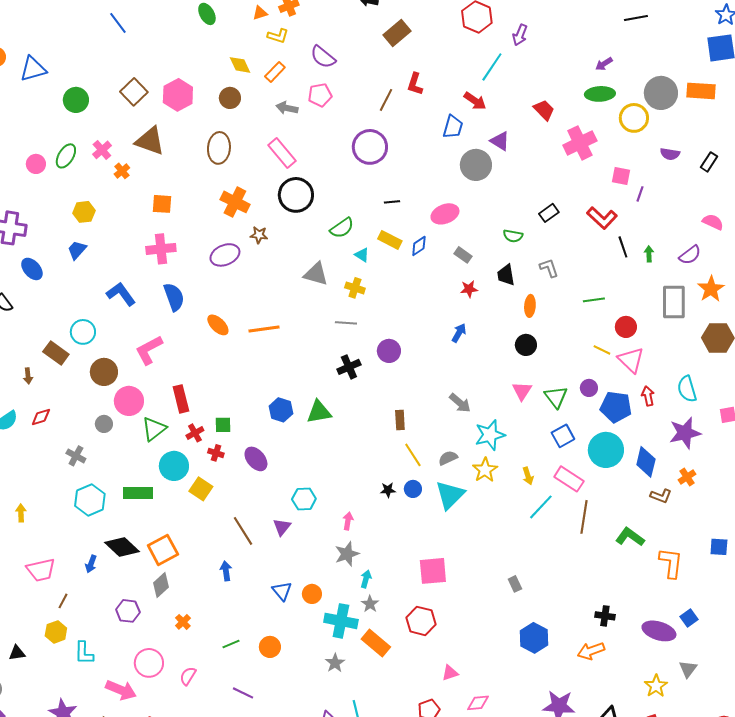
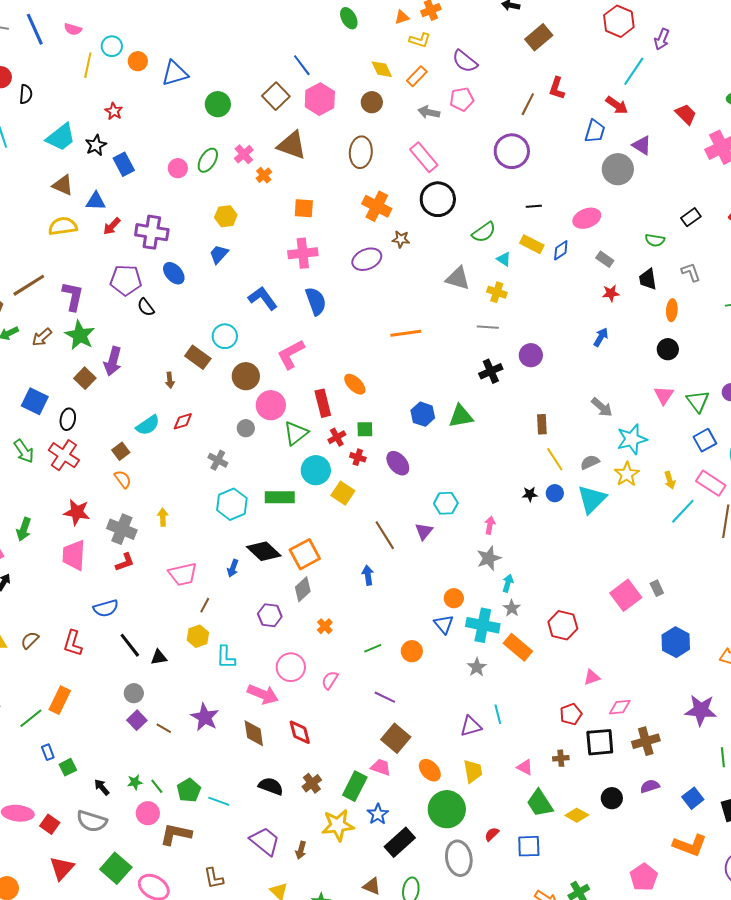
blue line: (118, 23) -> (302, 65), moved
orange ellipse: (218, 325) -> (355, 384), moved
pink square: (433, 571) -> (626, 595), moved, turned -32
blue triangle: (282, 591) -> (444, 624), moved

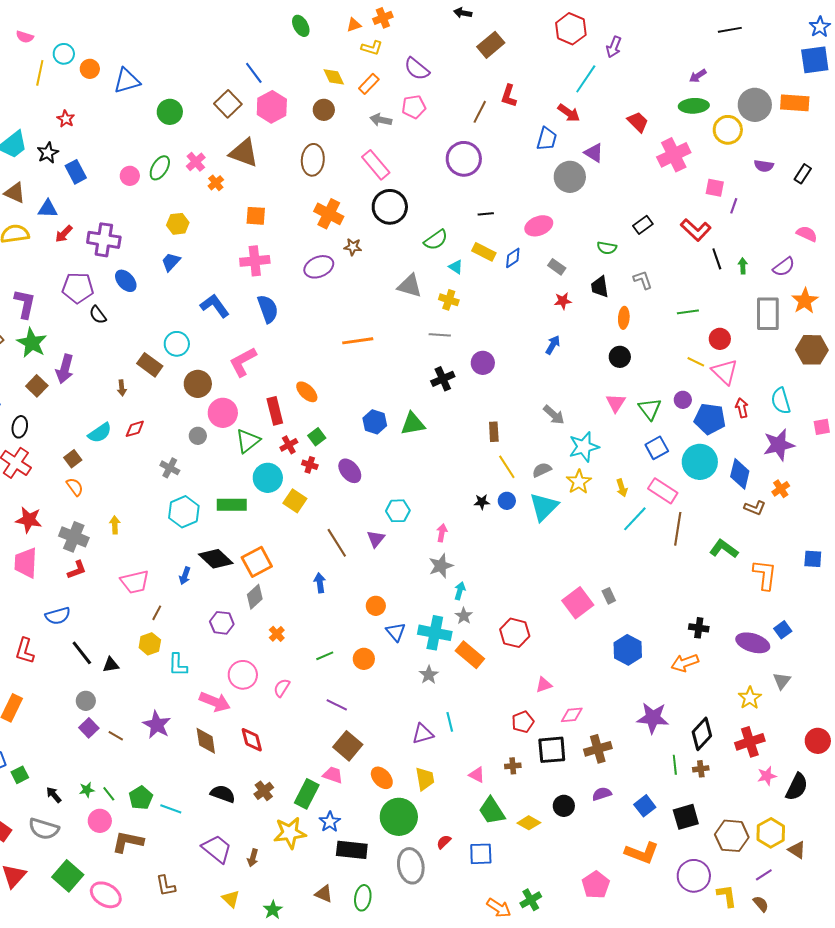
green square: (365, 429) -> (317, 437), turned -36
orange circle: (454, 598) -> (376, 606), moved
black rectangle: (400, 842) -> (352, 850), turned 48

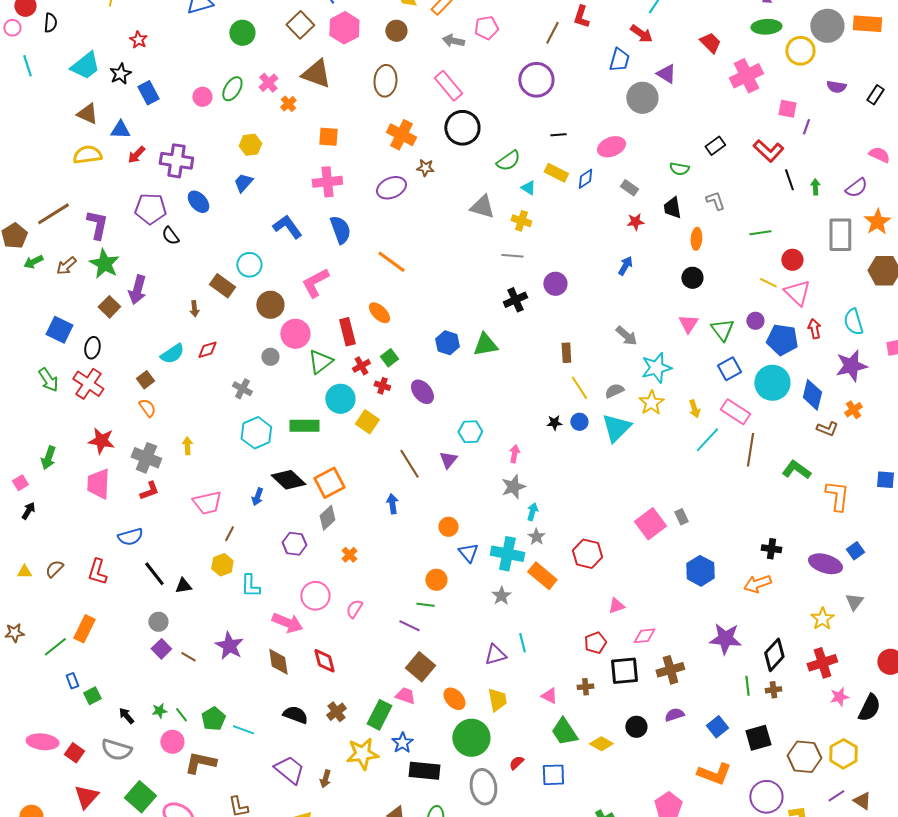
orange line: (358, 341) -> (391, 262), moved, turned 44
green line: (325, 656) -> (425, 605), moved, turned 30
brown triangle: (797, 850) -> (862, 801), moved

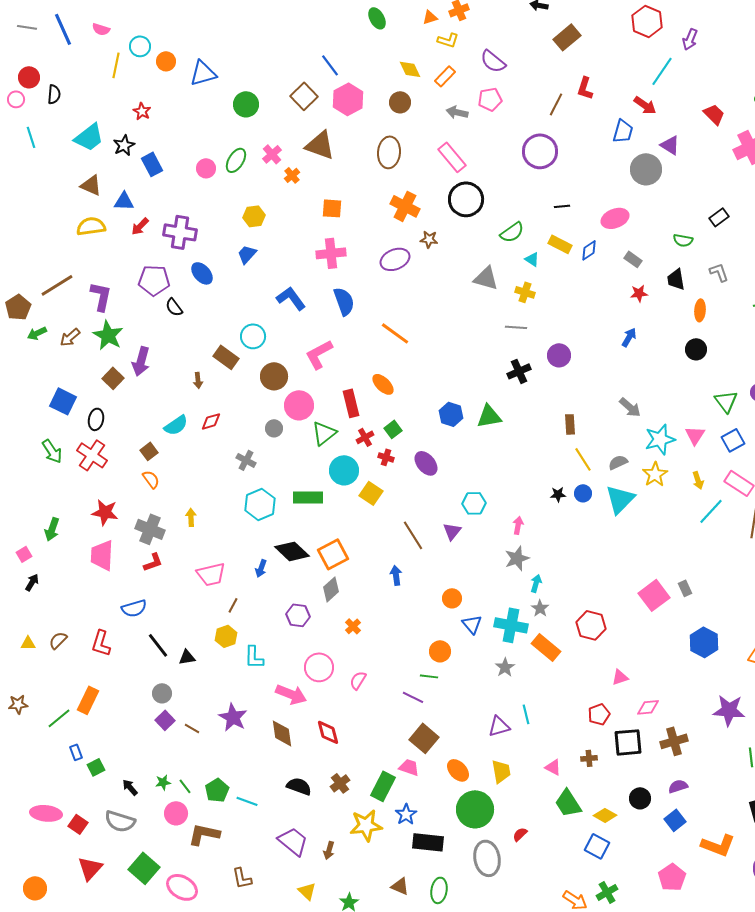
pink triangle: (688, 324) -> (695, 435), moved
blue square: (717, 727) -> (675, 820), moved
blue square: (553, 775) -> (597, 846), moved, turned 30

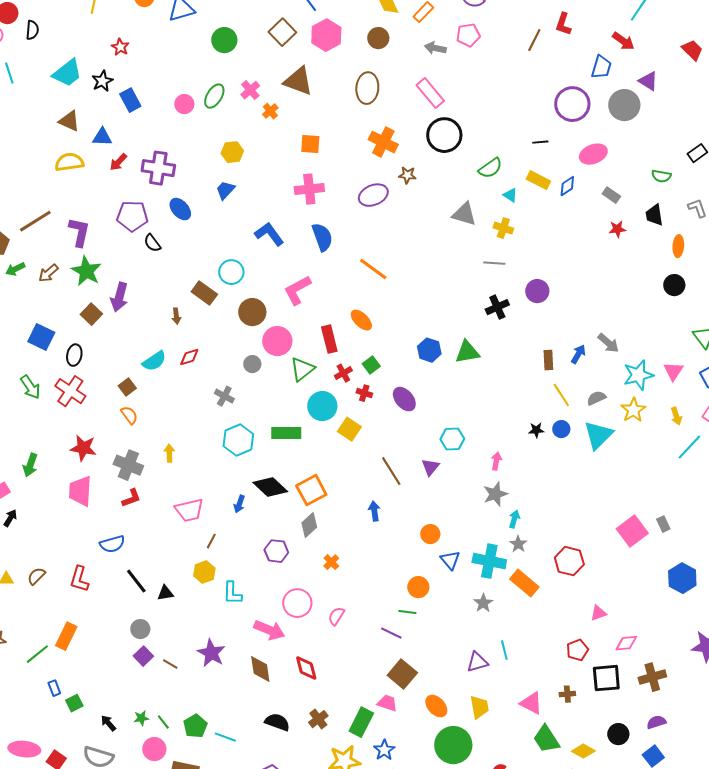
purple circle: (540, 151) -> (572, 104), moved
blue arrow: (629, 337) -> (578, 354), moved
pink triangle: (553, 767) -> (531, 703), size x1.4

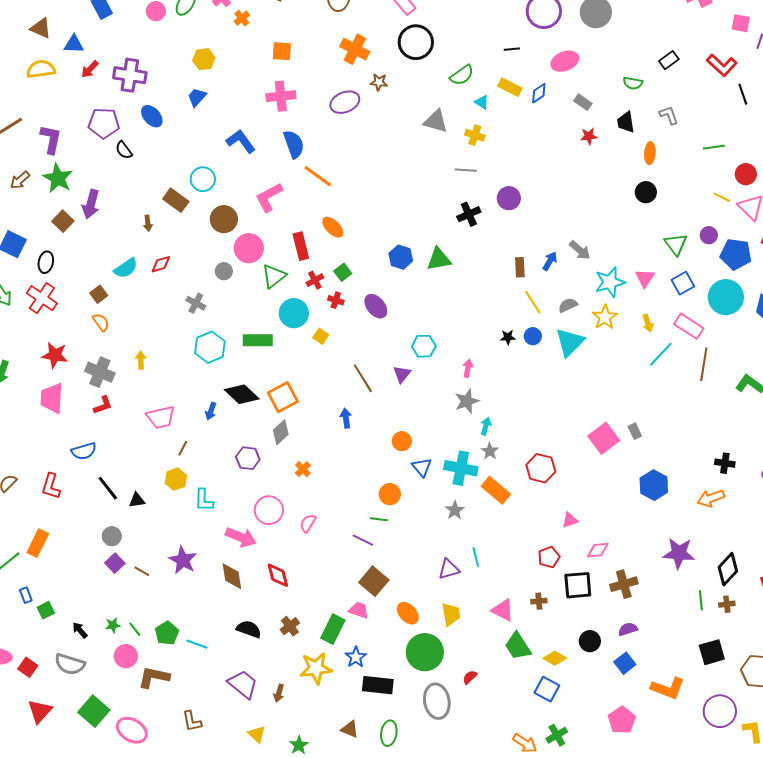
orange line: (373, 269) -> (318, 176), moved
yellow square: (349, 429) -> (321, 336), size x0.7

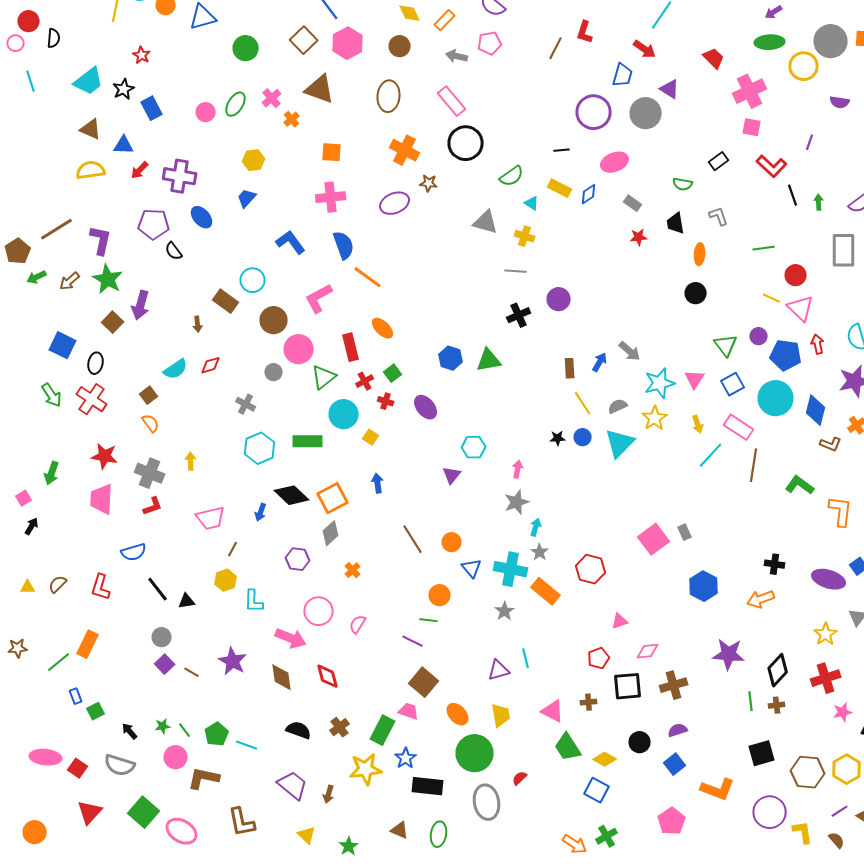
pink square: (741, 23) -> (752, 127), moved
brown line: (363, 378) -> (413, 539), moved
blue arrow: (346, 418) -> (378, 483), moved
brown L-shape: (192, 721) -> (242, 822), size x1.4

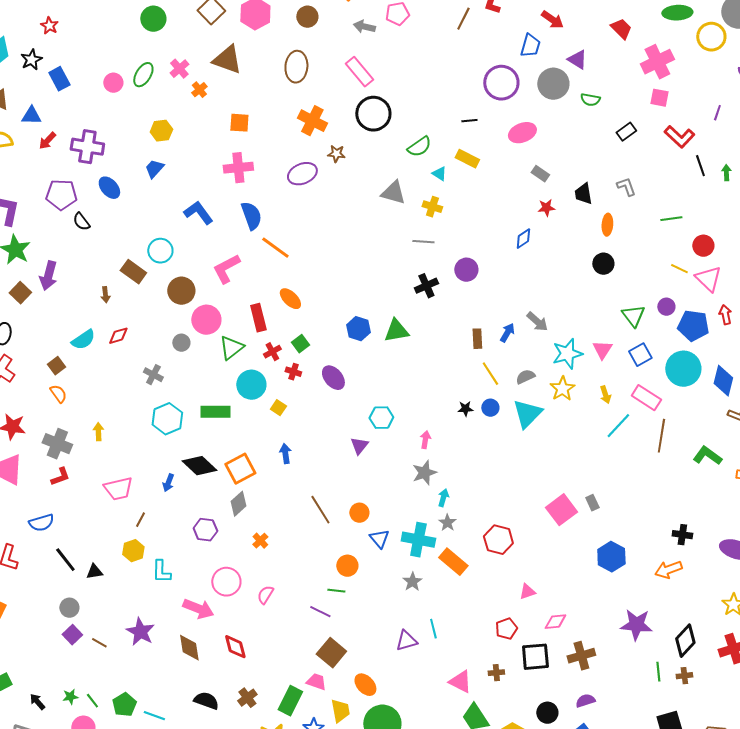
green semicircle: (683, 184) -> (590, 100), moved
blue diamond: (589, 194) -> (523, 239), moved
yellow trapezoid: (501, 715) -> (340, 711), moved

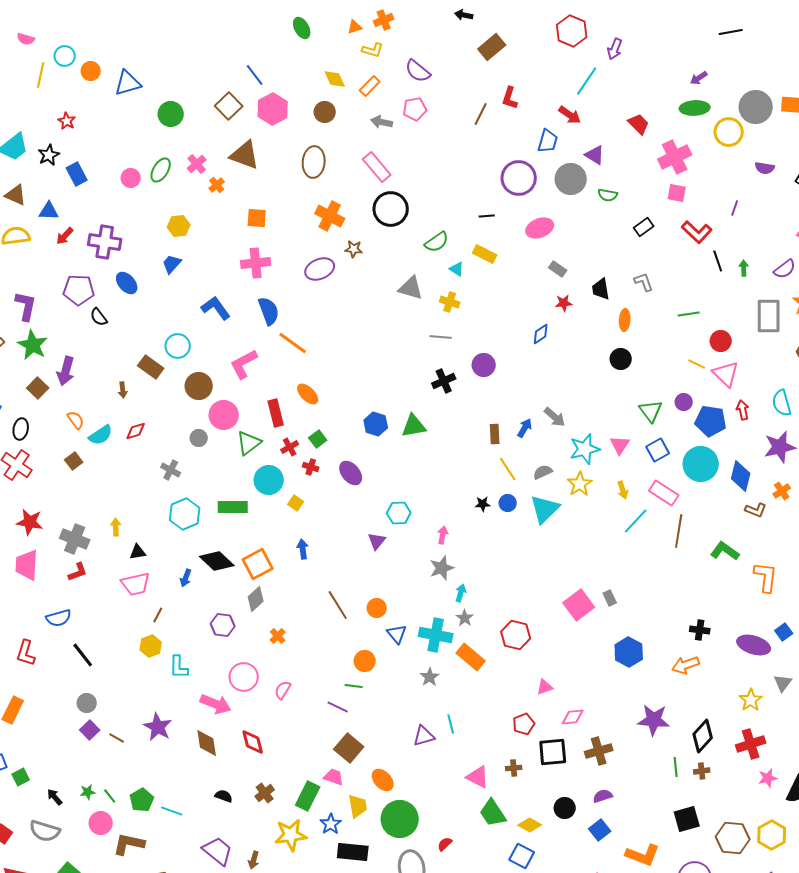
orange semicircle: (58, 394) -> (76, 420), moved
black triangle: (94, 572) -> (138, 552), moved
black semicircle: (206, 701) -> (224, 796), size x0.7

